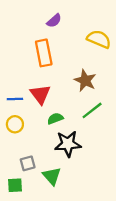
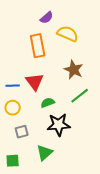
yellow semicircle: (99, 39) -> (68, 34), moved
gray square: (28, 163) -> (22, 132), moved
green triangle: (52, 176) -> (45, 153), turned 30

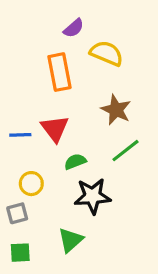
yellow circle: (13, 108) -> (31, 184), moved
gray square: (22, 132) -> (17, 213), moved

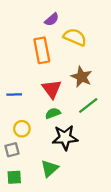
red triangle: (55, 129) -> (52, 89), moved

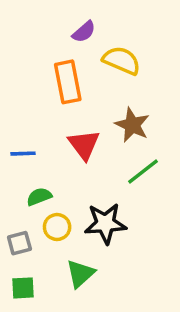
green semicircle: (53, 113) -> (39, 197), moved
yellow circle: (22, 129) -> (57, 227), moved

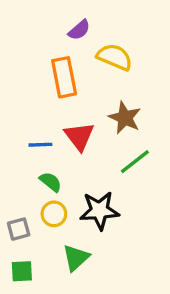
blue line: (23, 154) -> (40, 145), moved
green semicircle: (39, 197) -> (51, 182), moved, turned 60

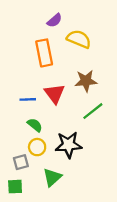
brown star: (125, 118) -> (86, 81), turned -30
gray square: (19, 229) -> (21, 162), moved

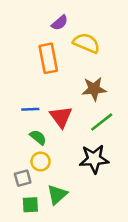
red triangle: (55, 94) -> (61, 117), moved
black star: (68, 145) -> (94, 159), moved
green square: (15, 187) -> (30, 205), moved

